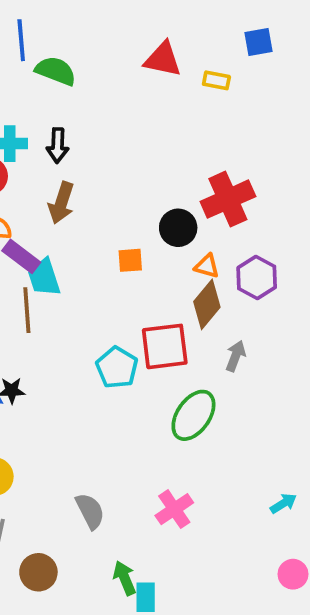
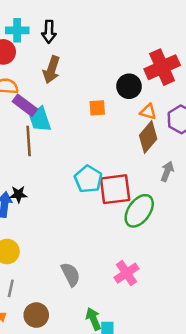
red square: (165, 346) -> (115, 189), moved

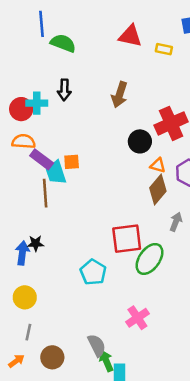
cyan cross: (17, 30) -> (37, 103), moved
brown arrow: (51, 70) -> (119, 95), moved
orange square: (97, 108) -> (72, 162), moved
cyan pentagon: (88, 179) -> (93, 272), moved
gray semicircle: (71, 274) -> (97, 345), moved

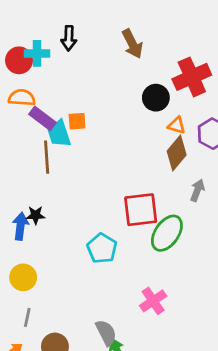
brown arrow: (119, 95) -> (132, 44), turned -45

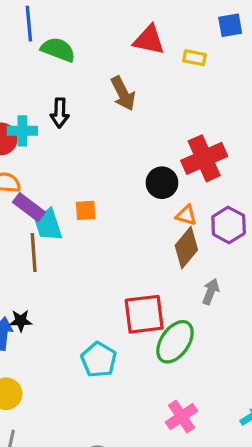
brown arrow: (132, 44) -> (123, 93), moved
orange square: (77, 121) -> (86, 210), moved
pink cross: (153, 301) -> (181, 417), moved

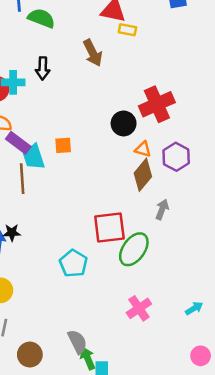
yellow rectangle: (194, 58) -> (127, 30), moved

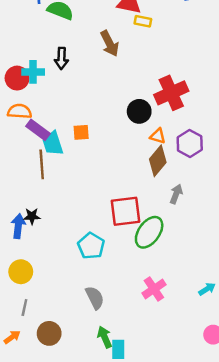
gray semicircle: (77, 342) -> (95, 298), moved

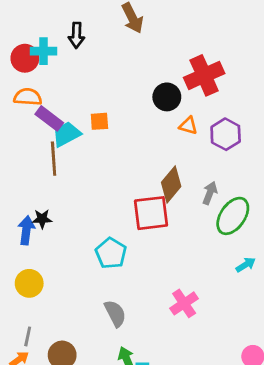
cyan trapezoid: (53, 143) -> (66, 134), turned 80
brown diamond: (158, 161) -> (171, 184), moved
green ellipse: (149, 232) -> (233, 216), moved
cyan arrow: (207, 289) -> (246, 265), moved
gray line: (24, 307) -> (28, 336), moved

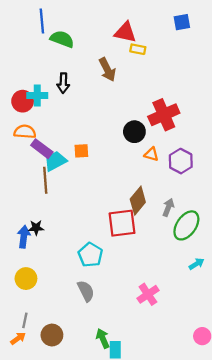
gray semicircle: (115, 313) -> (86, 291), moved

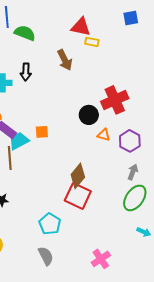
brown diamond: (138, 201) -> (78, 176), moved
gray arrow: (168, 207) -> (133, 172), moved
red square: (122, 223) -> (78, 196), turned 32
cyan arrow: (197, 264) -> (144, 232), turned 56

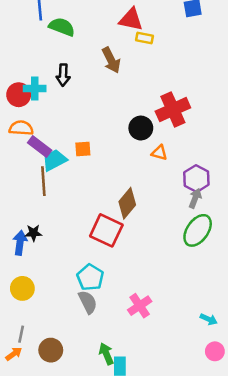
purple hexagon: (130, 141) -> (196, 179), moved
red square: (78, 196) -> (106, 230), moved
cyan pentagon: (50, 224) -> (90, 277), moved
cyan arrow: (144, 232) -> (209, 319), moved
pink cross: (101, 259) -> (140, 306), moved

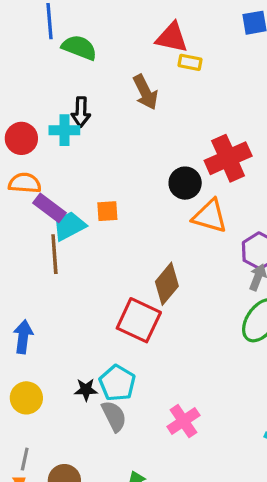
cyan cross: (35, 89) -> (64, 130), moved
orange triangle: (159, 153) -> (210, 216), size x1.6
black star: (33, 233) -> (86, 390), moved

